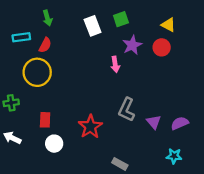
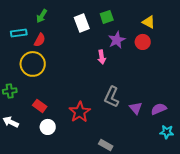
green arrow: (47, 18) -> (42, 16), turned 48
red rectangle: (45, 120) -> (40, 106), turned -56
cyan star: (174, 156) -> (167, 132), moved

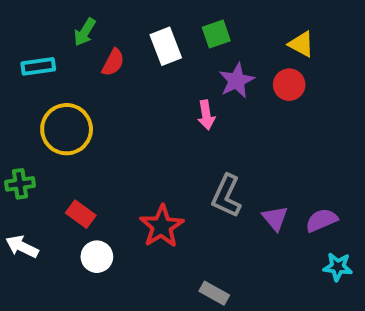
red semicircle: (40, 40) -> (113, 62), moved

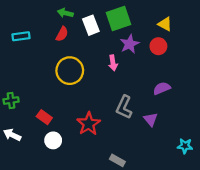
green arrow: (85, 32) -> (65, 13), moved, turned 72
green square: (216, 34) -> (119, 19), size x1.6
yellow circle: (67, 129) -> (70, 71), moved
purple semicircle: (322, 220) -> (162, 88), moved

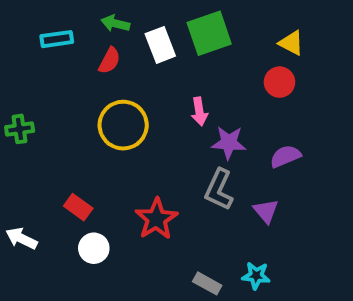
cyan rectangle: (21, 36) -> (57, 39), moved
purple star: (130, 44) -> (229, 143), moved, turned 30
green cross: (11, 101) -> (20, 129), moved
cyan star: (185, 146) -> (256, 276), moved

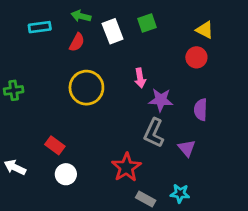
green square: (209, 33) -> (147, 23), size x0.6
purple semicircle: (285, 156) -> (201, 110), turned -65
red star: (156, 219) -> (126, 167), moved

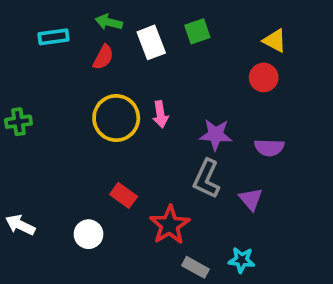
pink arrow: (140, 78) -> (160, 114), moved
purple semicircle: (201, 110) -> (269, 148), turned -90
red rectangle: (55, 145) -> (124, 195), moved

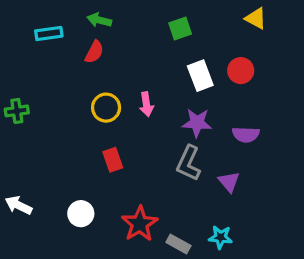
yellow triangle: (275, 41) -> (256, 18), moved
white rectangle: (151, 42) -> (200, 76), moved
yellow circle: (116, 118) -> (106, 108), size x0.7
red rectangle: (124, 195) -> (113, 160), moved, turned 35
red star: (170, 225) -> (140, 224), moved

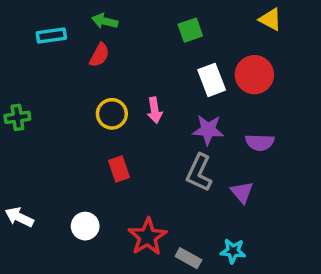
red circle: (241, 71) -> (254, 75), size x1.4

